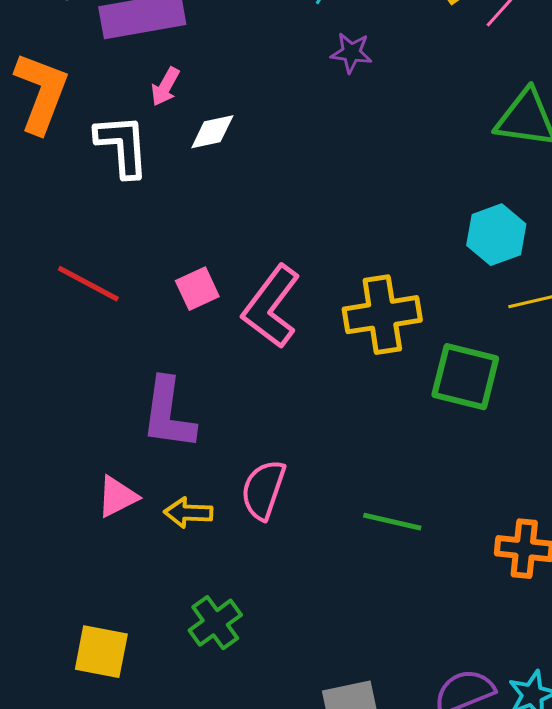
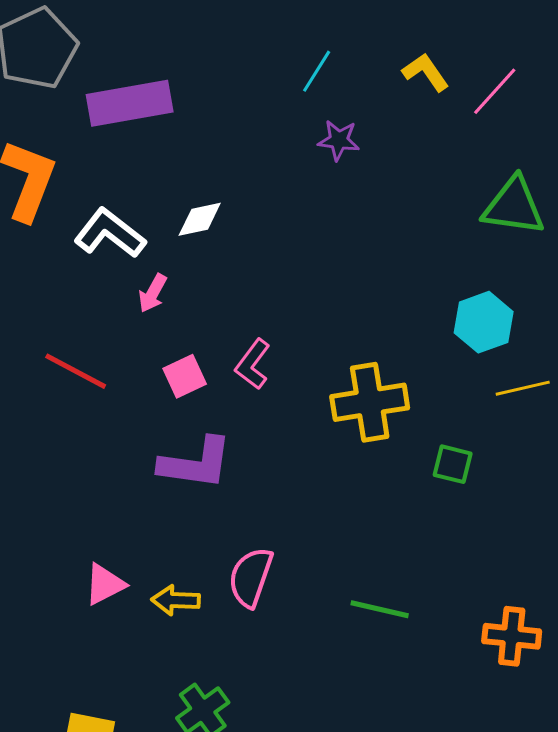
pink arrow: (165, 87) -> (153, 293), moved
white L-shape: (122, 146) -> (110, 233), turned -48
pink L-shape: (271, 307) -> (253, 364), moved, size x0.6
green square: (465, 377) -> (453, 464), size x0.6
purple L-shape: (168, 414) -> (196, 463), moved, turned -90

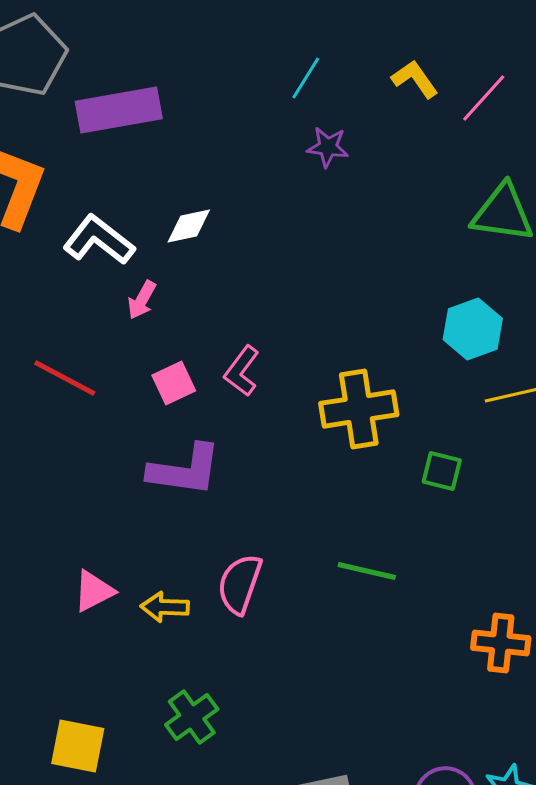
green line: (380, 609) -> (367, 571), moved

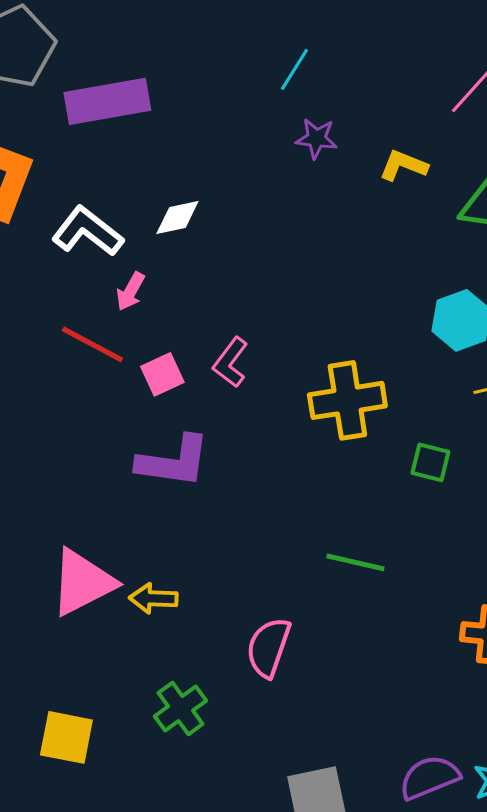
yellow L-shape: (415, 79) -> (403, 165), moved, turned -33
red line: (65, 378) -> (92, 344), moved
pink semicircle: (240, 584) -> (268, 647), moved
pink triangle: (94, 591) -> (82, 582), size x1.6

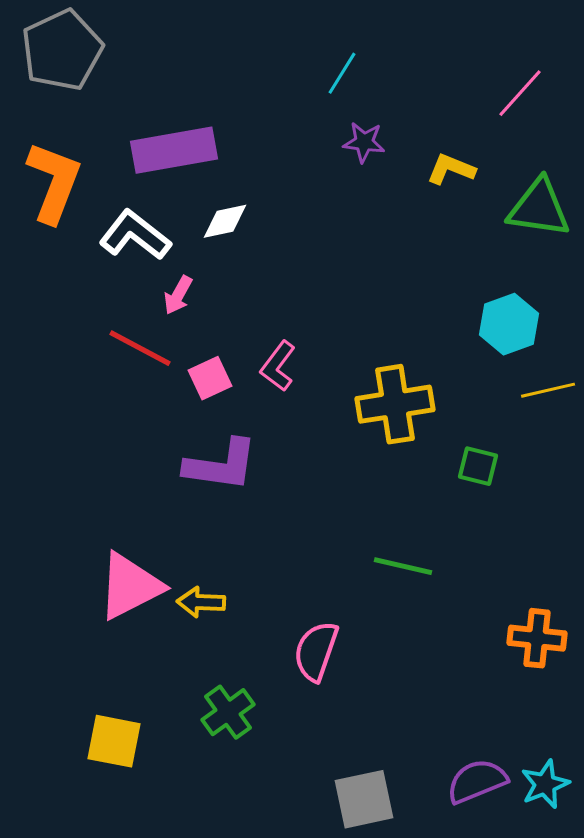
purple rectangle: (107, 101) -> (174, 150), moved

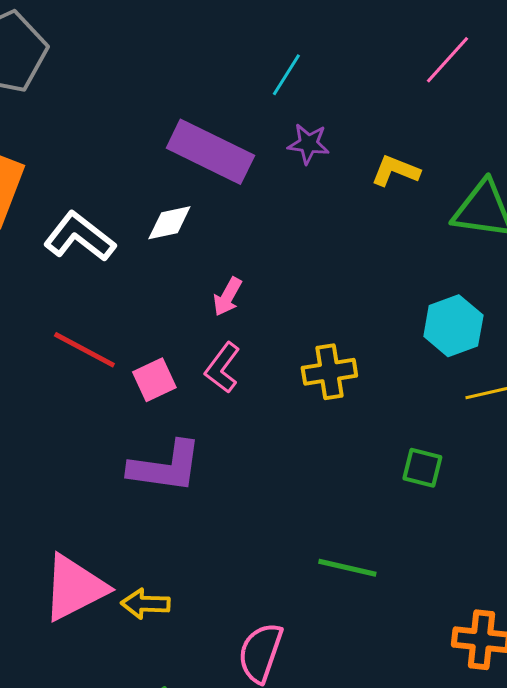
pink line: (520, 93) -> (447, 60), moved
purple rectangle: (174, 150) -> (210, 152), moved, turned 36
pink arrow: (178, 295) -> (227, 297), moved
yellow cross: (395, 404) -> (329, 372), moved, size x0.7

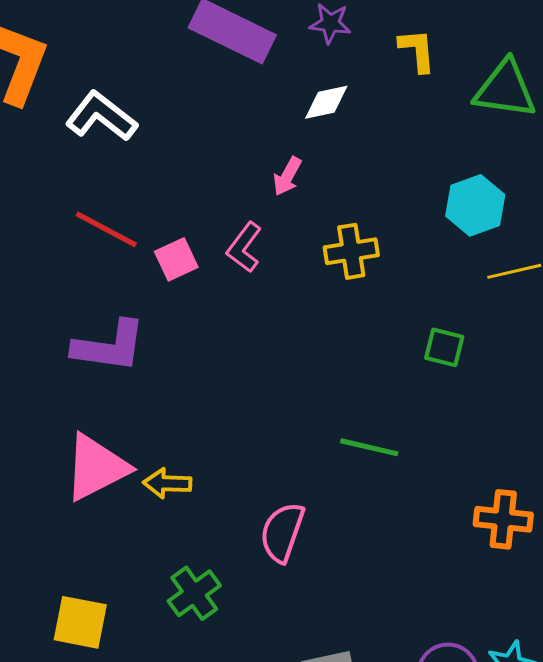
yellow L-shape: (395, 171) -> (417, 50), turned 63
white diamond: (169, 223) -> (326, 102), moved
pink arrow: (227, 297) -> (287, 176), moved
purple L-shape: (165, 467) -> (109, 346), moved

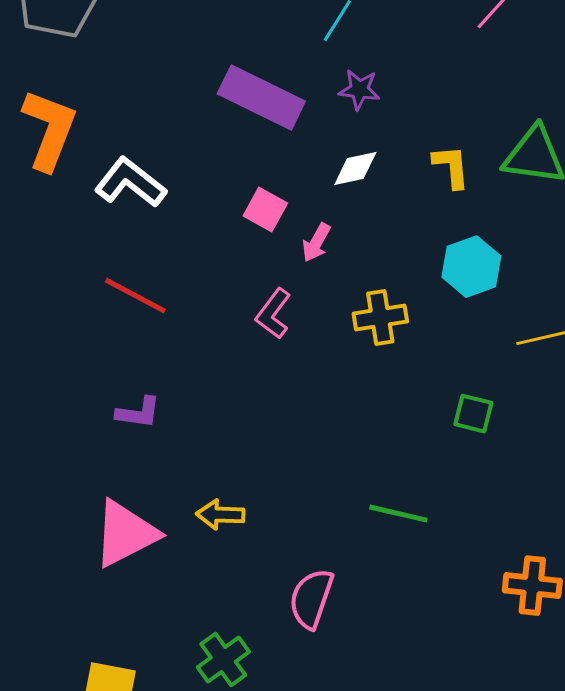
yellow L-shape: (417, 50) -> (451, 167), moved
cyan hexagon: (475, 205) -> (471, 267), moved
pink square: (176, 259) -> (265, 210), moved, turned -36
purple L-shape: (109, 346) -> (138, 413), size x0.6
yellow arrow: (167, 483) -> (220, 515), moved

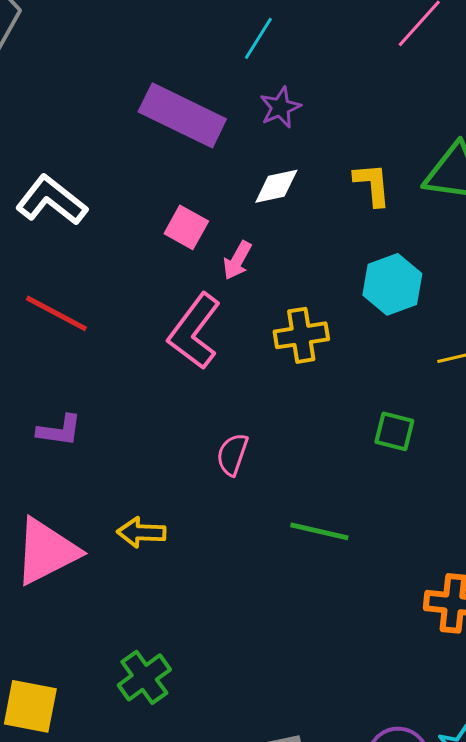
purple star: (359, 90) -> (280, 107), turned -30
pink L-shape: (273, 314) -> (194, 331), size x1.5
pink semicircle: (311, 599) -> (232, 454), moved, size x0.7

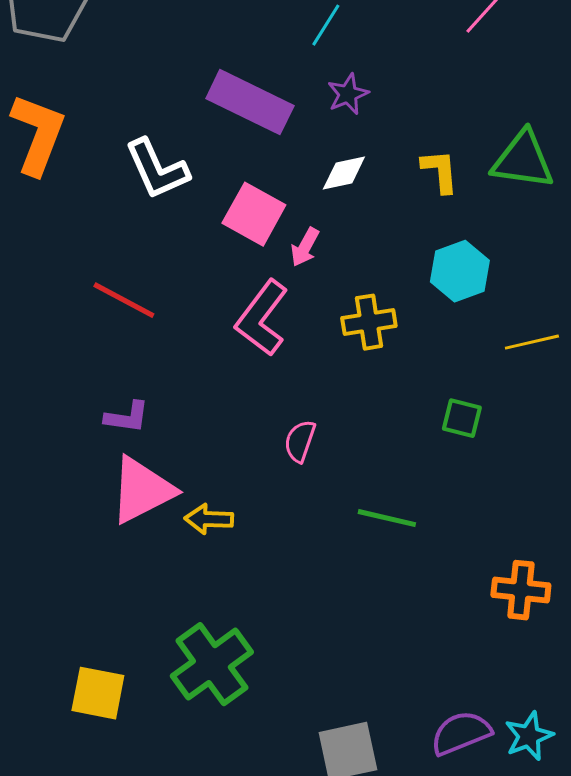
white L-shape: (51, 200) -> (157, 169), moved, turned -152
pink square: (186, 227) -> (254, 214), size x1.4
pink triangle: (46, 551) -> (142, 490), moved
green cross: (144, 677) -> (212, 664), size x1.5

